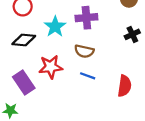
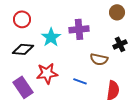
brown semicircle: (84, 51) -> (99, 59), moved

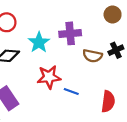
brown semicircle: (99, 59) -> (92, 56), moved
red star: (47, 73) -> (49, 77), moved

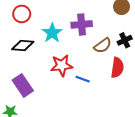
brown semicircle: (92, 56) -> (103, 45), turned -48
red semicircle: (108, 102) -> (117, 68), moved

